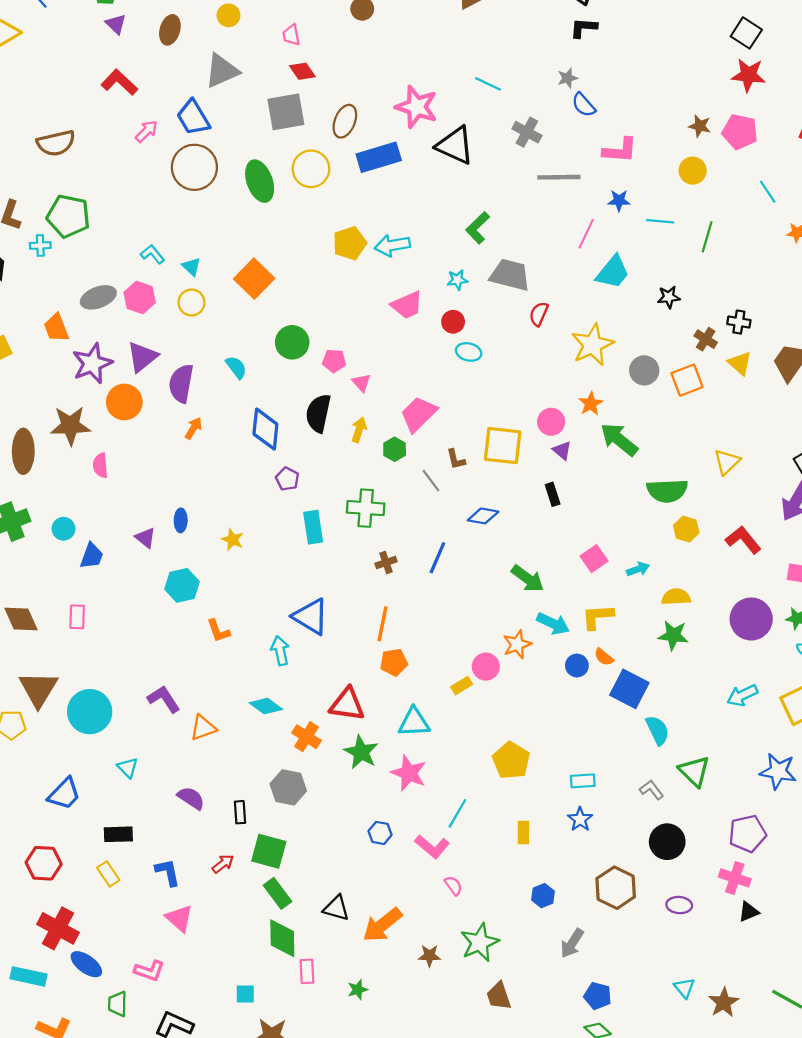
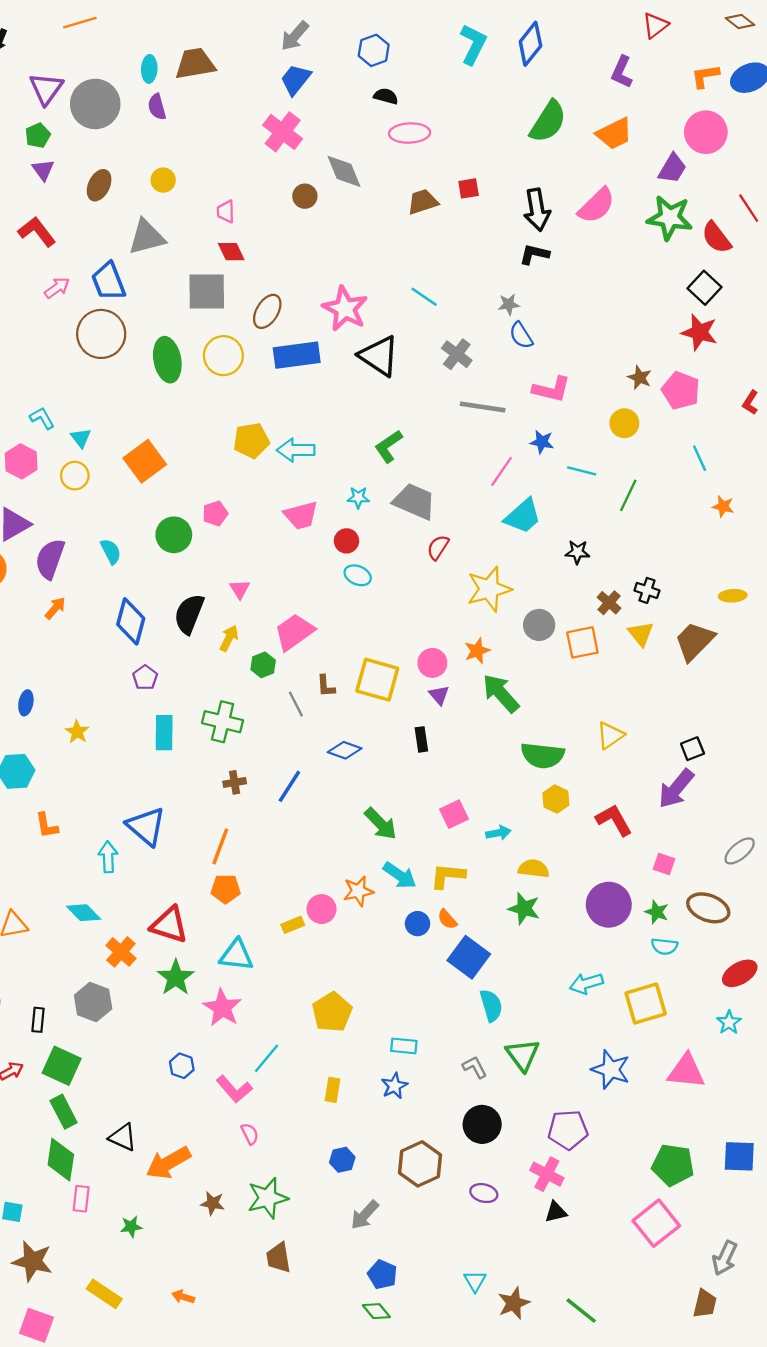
pink pentagon: (334, 361) -> (215, 513), moved, turned -30

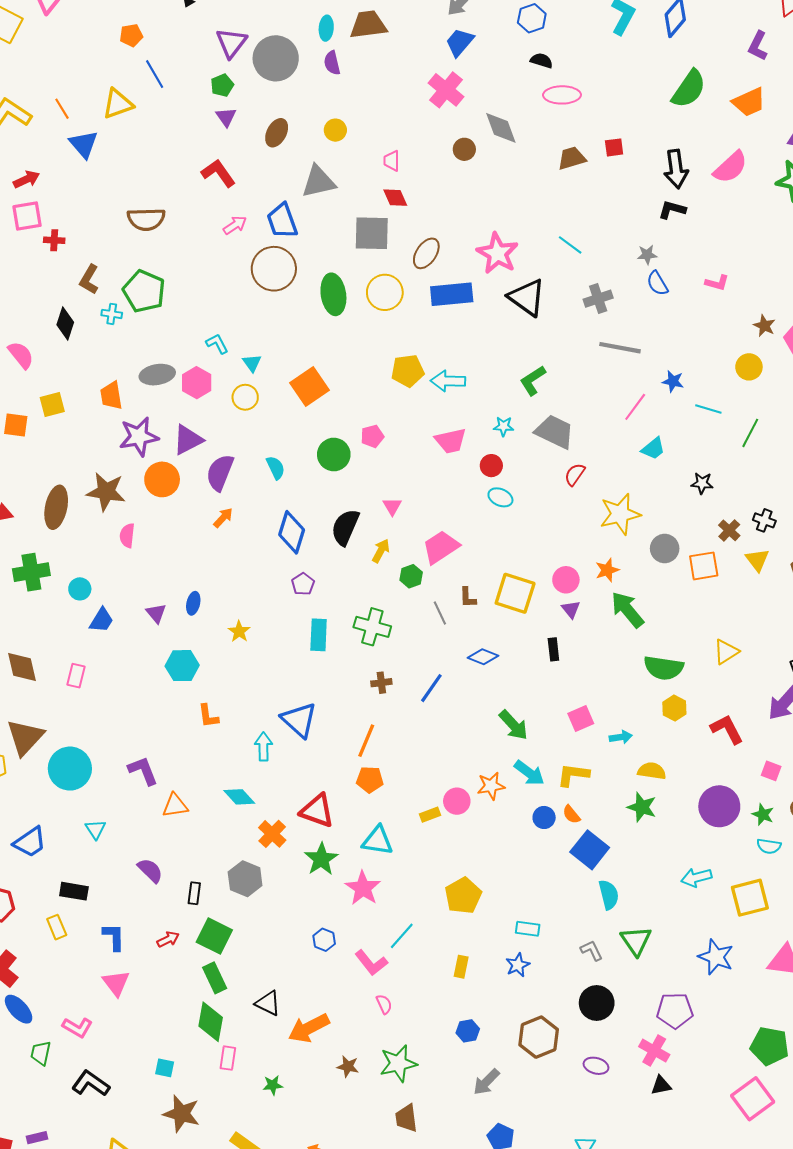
gray cross: (457, 354) -> (598, 299), turned 32
pink L-shape: (551, 389) -> (717, 283), moved, size x0.7
cyan trapezoid: (523, 516) -> (653, 449), size x0.7

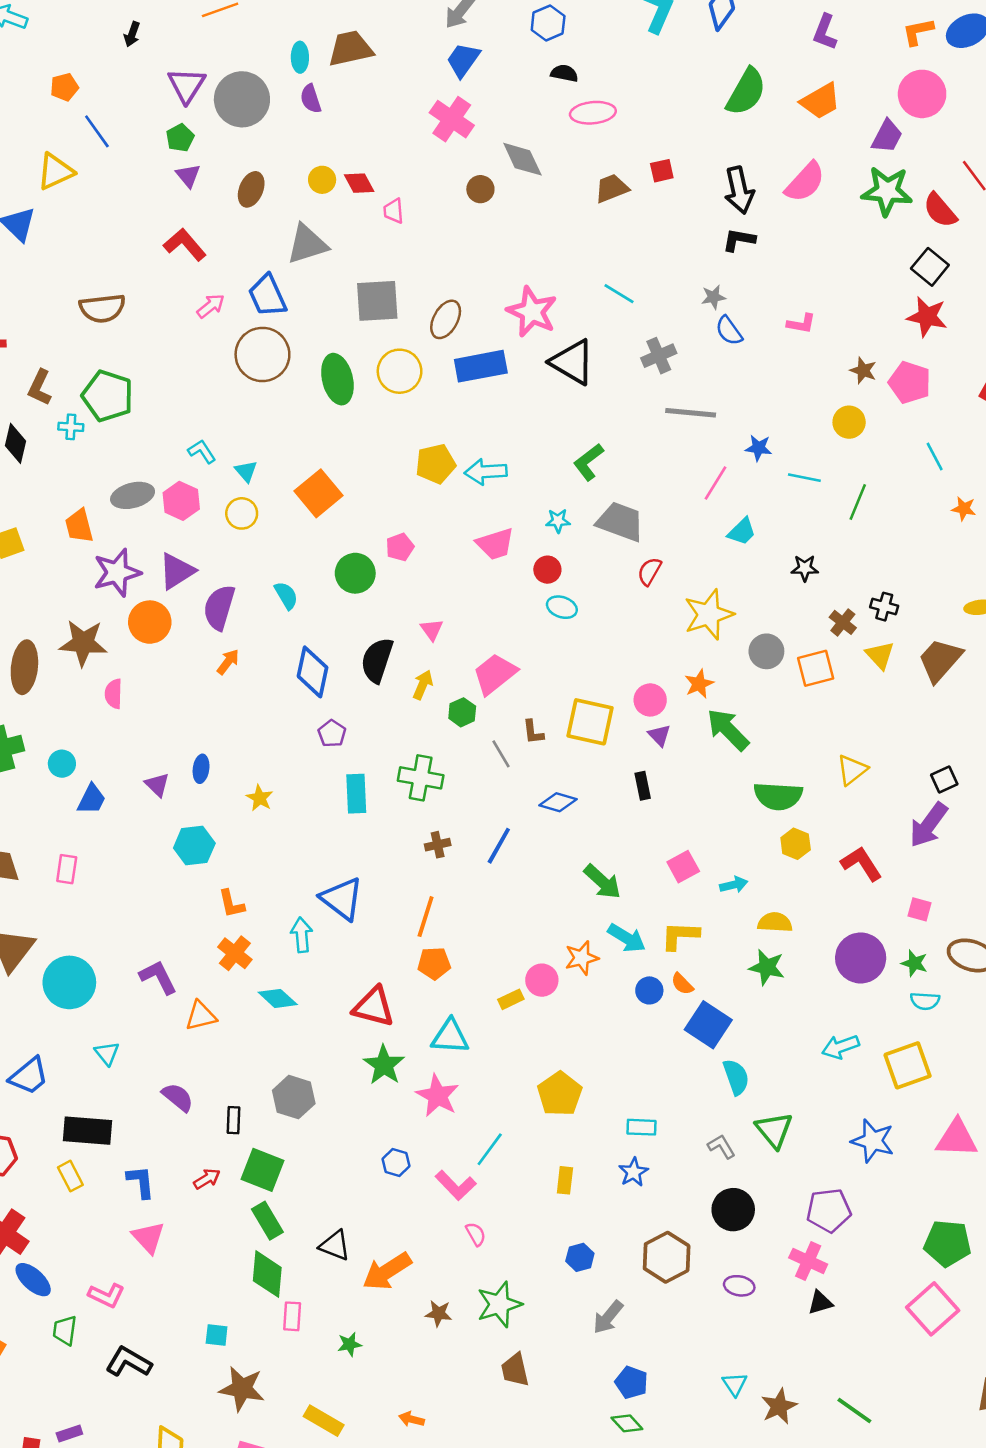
red diamond: (395, 198) -> (359, 183), moved
orange cross: (272, 834) -> (235, 953), moved
black rectangle: (74, 891) -> (88, 1131), size x1.4

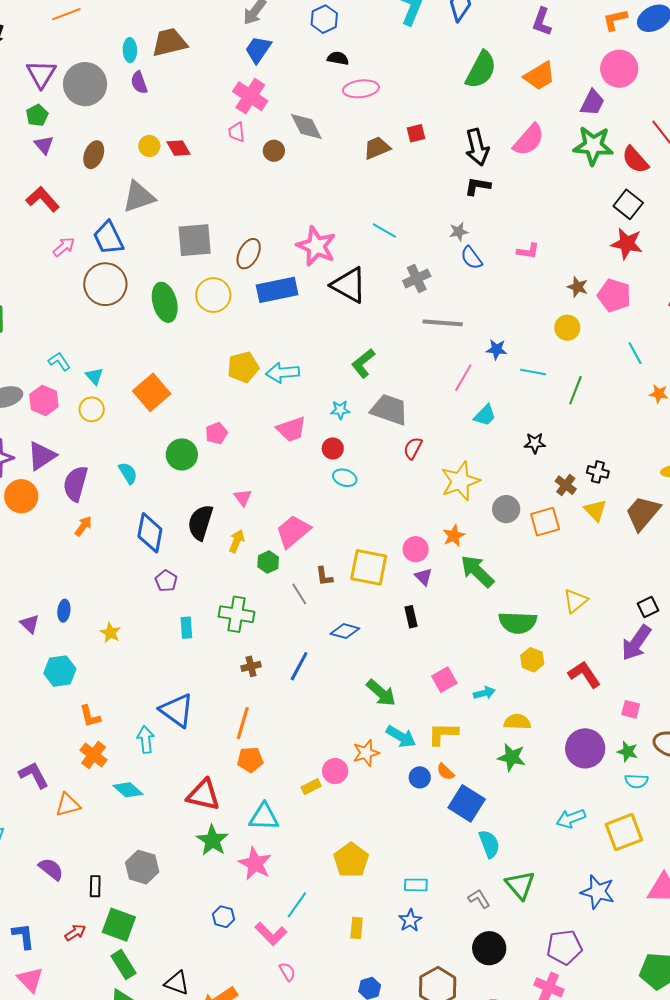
pink trapezoid: (394, 211) -> (237, 132), moved
cyan rectangle: (356, 794) -> (186, 628), size x0.7

